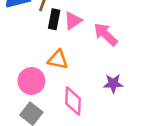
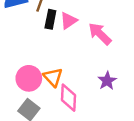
orange triangle: (58, 60) -> (53, 77), moved, turned 35
purple star: (113, 83) -> (107, 81), turned -30

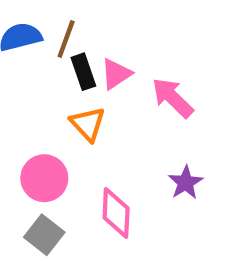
black rectangle: (50, 19) -> (83, 72), turned -30
orange triangle: (53, 77) -> (88, 124), moved

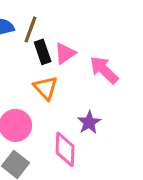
purple star: (186, 183) -> (89, 122), moved

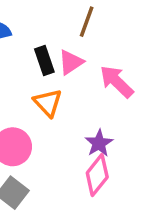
brown line: (31, 29) -> (87, 22), moved
pink diamond: (65, 149) -> (97, 175), moved, turned 36

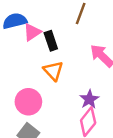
pink triangle: (71, 62) -> (32, 32), moved

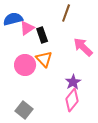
pink circle: (28, 102) -> (25, 65), moved

